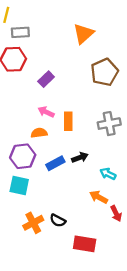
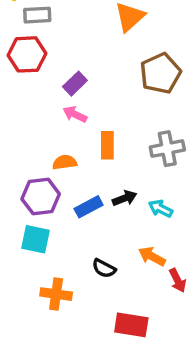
pink arrow: (46, 112) -> (75, 114), moved
cyan arrow: (108, 174) -> (160, 208), moved
black semicircle: (58, 221) -> (104, 268), moved
orange cross: (33, 223) -> (56, 294), turned 36

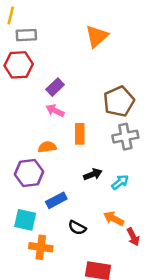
brown pentagon: (160, 73) -> (119, 101), moved
blue rectangle: (89, 207) -> (56, 200), moved
cyan arrow: (160, 208) -> (120, 182), turned 114
cyan square: (36, 239) -> (25, 220), moved

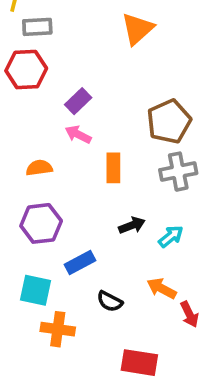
orange semicircle: (47, 147) -> (39, 168), moved

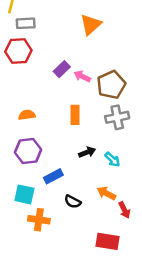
purple rectangle: (78, 101) -> (62, 69), moved
pink arrow: (78, 134) -> (82, 76), moved
cyan arrow: (171, 236) -> (112, 159), turned 84
red rectangle: (139, 363) -> (108, 241), moved

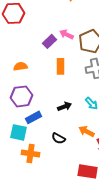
purple rectangle: (62, 69) -> (50, 41), moved
black arrow: (87, 152) -> (65, 106), moved
blue rectangle: (53, 176) -> (34, 117), moved

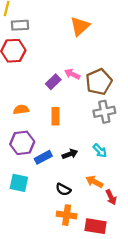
orange rectangle: (61, 66) -> (55, 116), moved
blue rectangle: (34, 117) -> (43, 157), moved
orange cross: (31, 153) -> (67, 215), moved

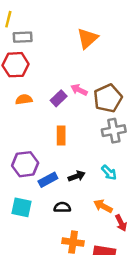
orange semicircle: (21, 110) -> (24, 99), moved
black semicircle: (63, 189) -> (62, 207), moved, turned 152

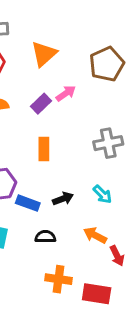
orange triangle: (87, 38) -> (44, 54), moved
pink arrow: (79, 90) -> (66, 93), turned 119
brown pentagon: (108, 98) -> (107, 64), moved
blue rectangle: (48, 180) -> (28, 203), turned 48

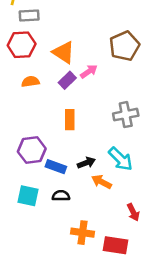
orange triangle: (44, 54) -> (63, 52), moved, turned -45
cyan arrow: (102, 194) -> (121, 159), size x1.5
orange arrow: (95, 235) -> (102, 182), moved
black semicircle: (45, 237) -> (61, 196), moved

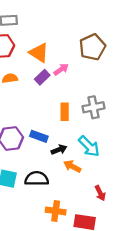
orange rectangle: (70, 120) -> (65, 112), moved
blue rectangle: (56, 167) -> (39, 136), moved
black semicircle: (61, 196) -> (37, 179), size x1.5

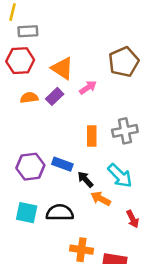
purple rectangle: (42, 77) -> (55, 96), moved
black arrow: (59, 150) -> (85, 179), turned -112
red arrow: (100, 193) -> (133, 219), moved

